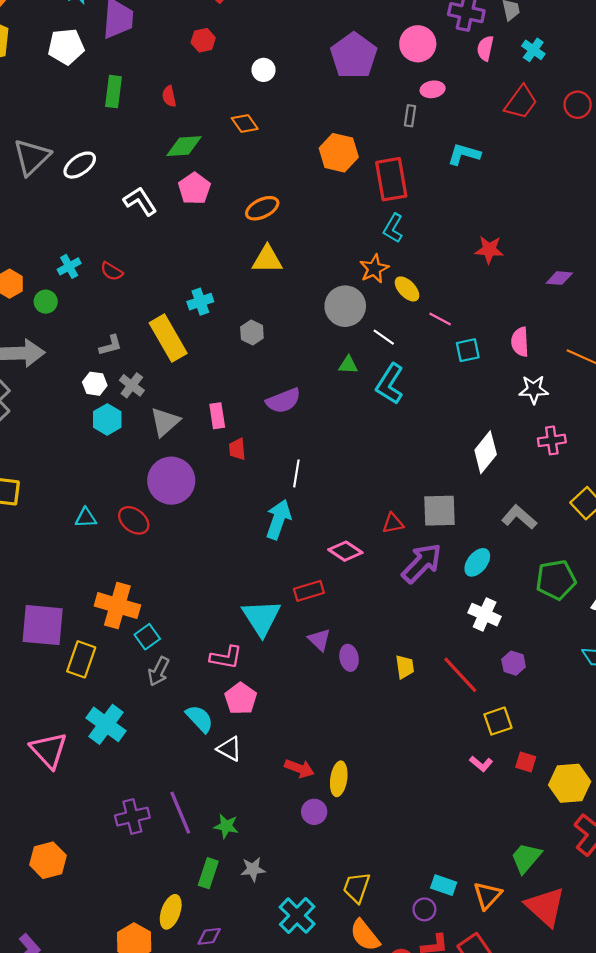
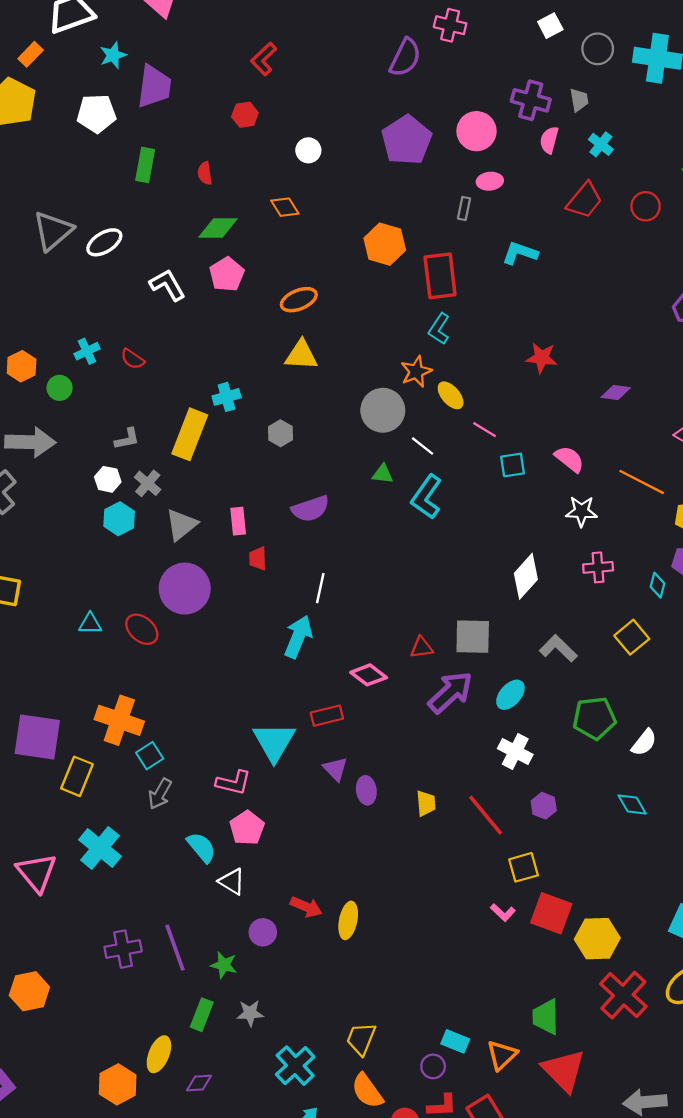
yellow rectangle: (168, 338) -> (190, 434), turned 48
pink semicircle: (520, 342) -> (569, 459), turned 128
red square: (526, 762) -> (551, 913), size x1.8
purple circle: (314, 812) -> (263, 932), moved
green trapezoid: (526, 858) -> (546, 1017), turned -44

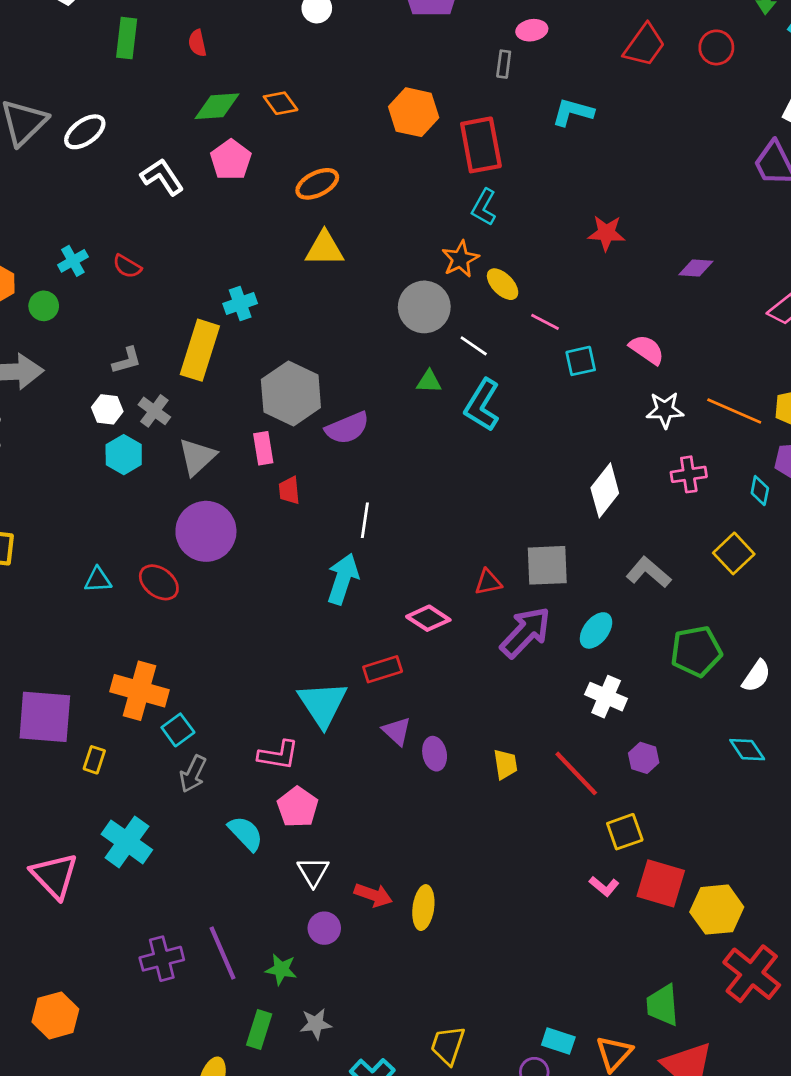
orange diamond: (285, 207) -> (281, 103), moved
gray hexagon: (280, 433) -> (291, 393), moved, size x2.0
orange line: (642, 482) -> (734, 411), moved
yellow rectangle: (77, 776) -> (94, 760), size x0.6
white triangle: (232, 882) -> (313, 872), moved, turned 32

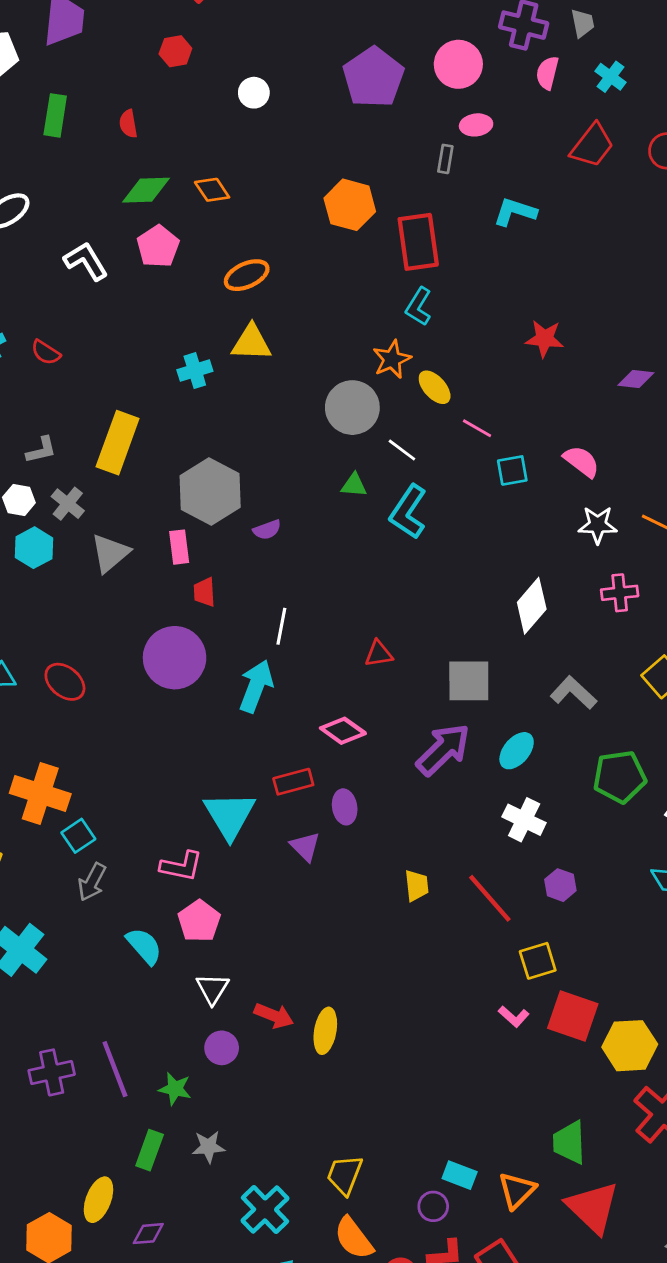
cyan cross: (240, 303) -> (195, 371), moved
purple semicircle: (347, 428) -> (267, 530), size x0.6
purple circle: (206, 531) -> (175, 658), moved
red triangle: (488, 582) -> (379, 654), moved
purple ellipse: (435, 754) -> (345, 807), moved

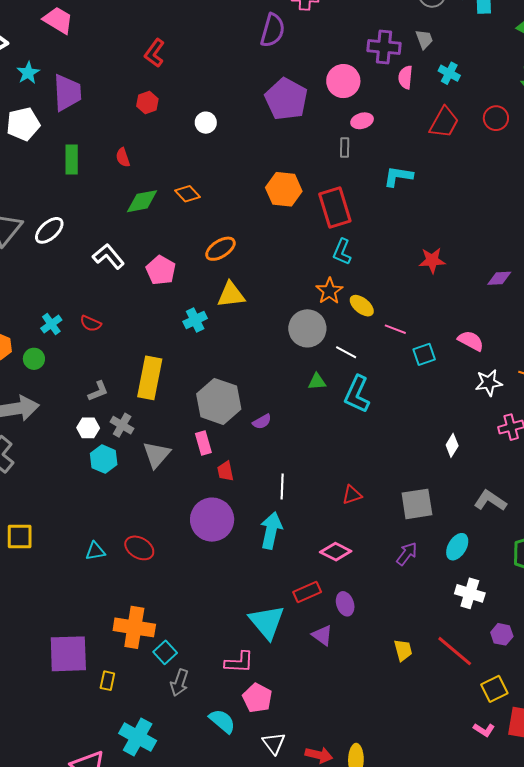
pink pentagon: (158, 246) -> (161, 270), moved
white diamond: (532, 606) -> (452, 445), size x0.6
purple arrow: (443, 750) -> (407, 554), size x0.6

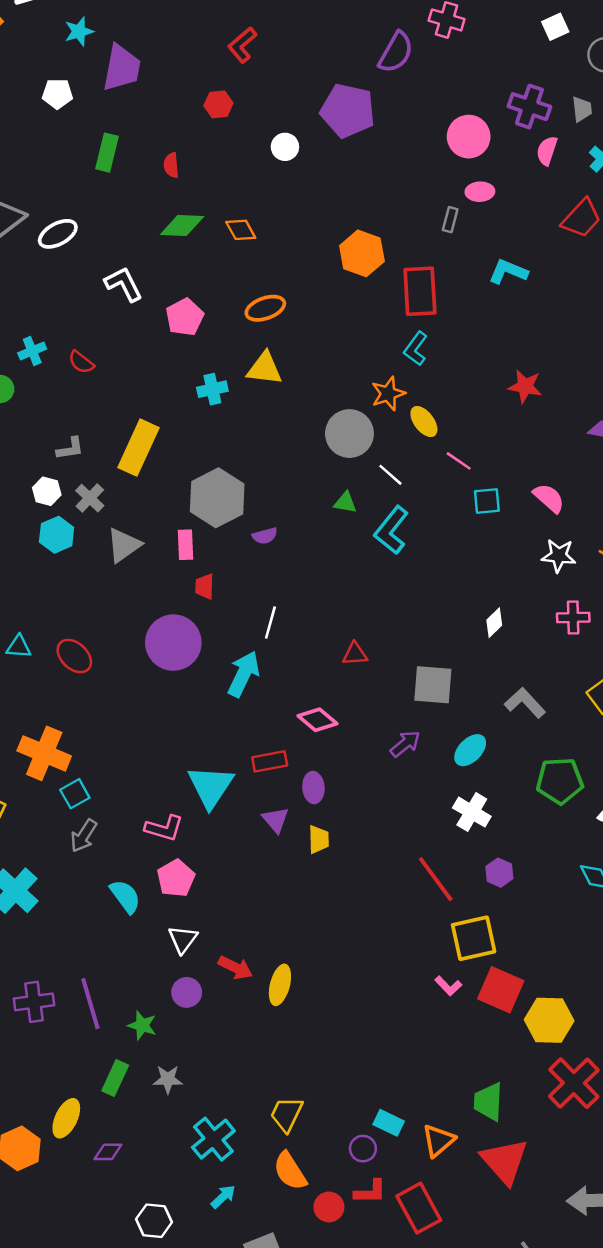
purple pentagon: (286, 99) -> (348, 111), moved, turned -30
white pentagon: (23, 124) -> (57, 94), size x0.7
yellow trapezoid: (403, 650) -> (319, 839), moved
yellow square: (494, 689) -> (474, 938), size x1.4

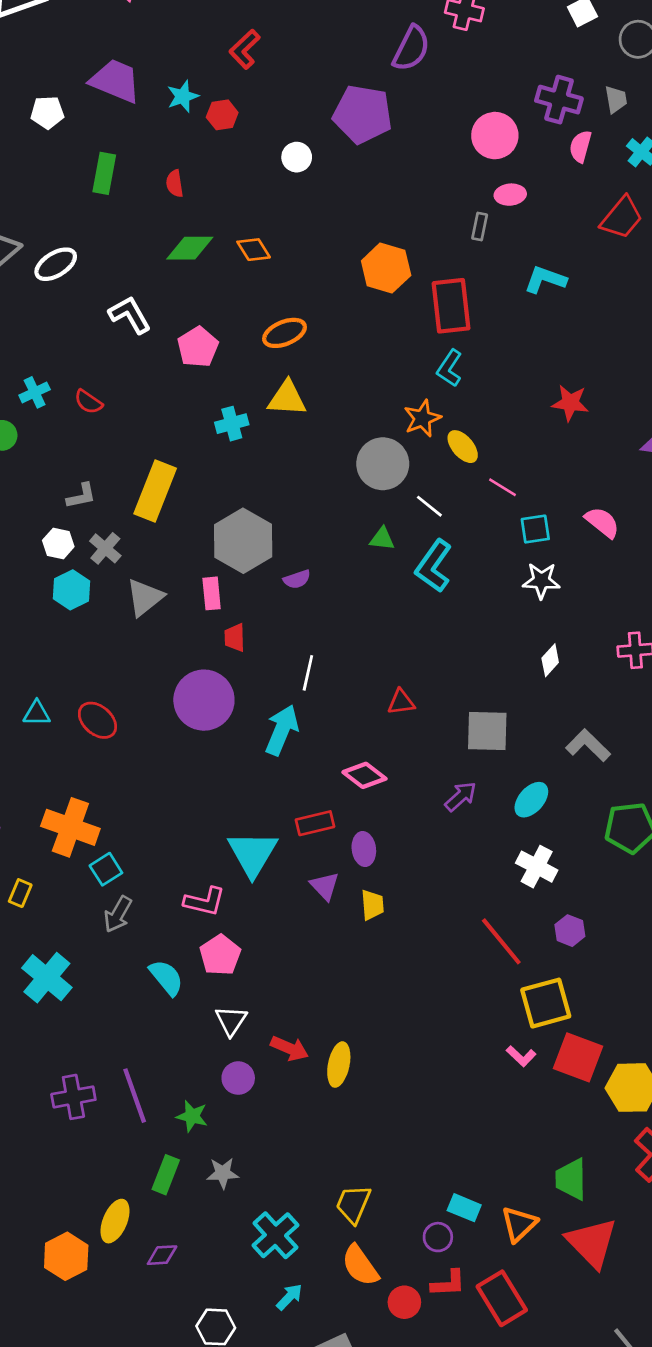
cyan star: (79, 31) -> (183, 96), moved
purple trapezoid: (122, 68) -> (115, 81), turned -75
white star: (559, 556) -> (541, 581), moved

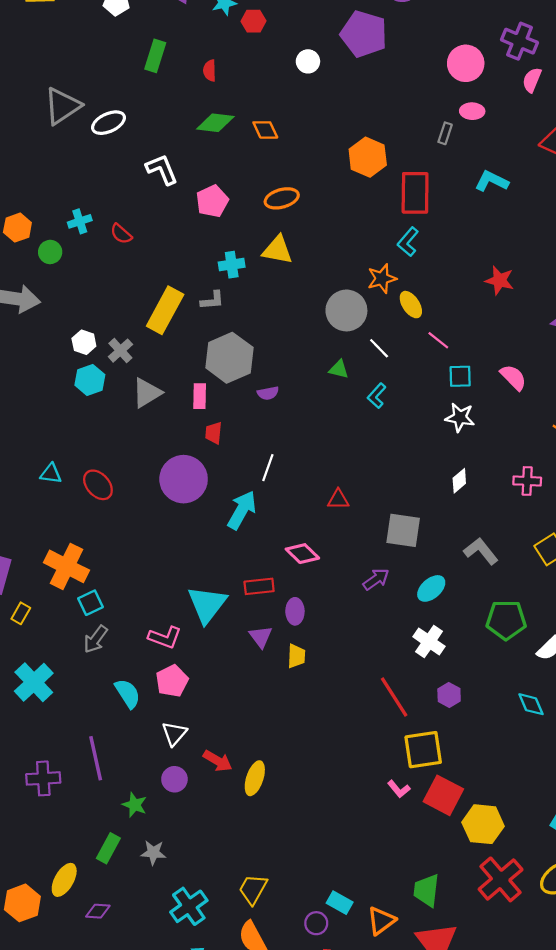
gray L-shape: (81, 496) -> (212, 300), moved
cyan L-shape: (434, 566) -> (377, 396), size x0.6
purple line: (135, 1096) -> (96, 758), moved

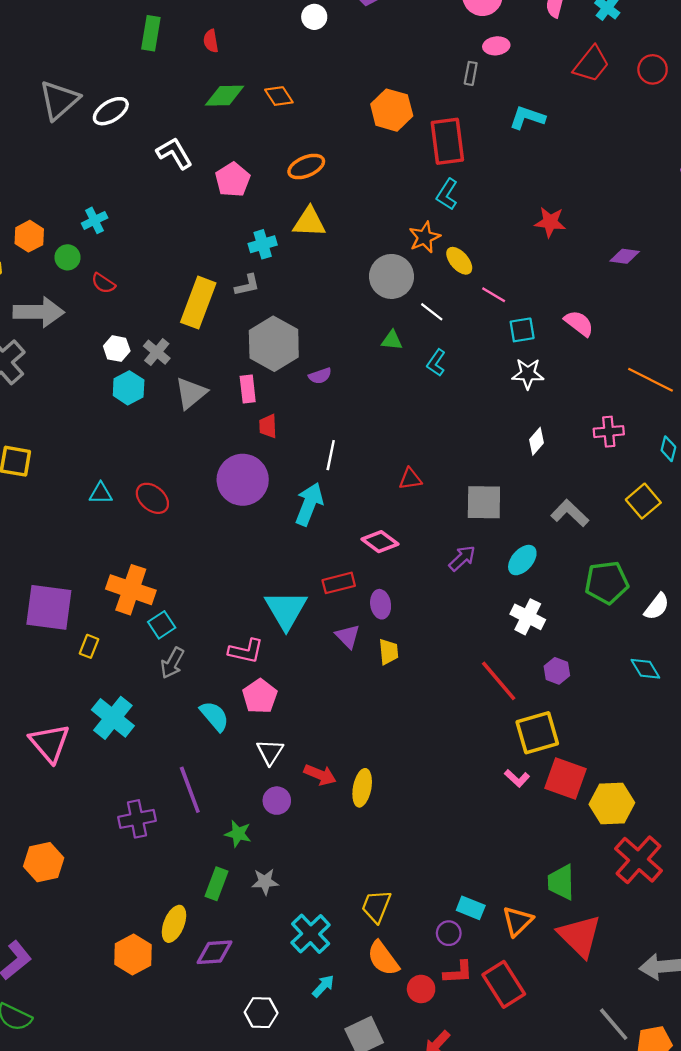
red semicircle: (121, 234) -> (103, 283), moved
purple diamond: (98, 911) -> (214, 952), size x1.4

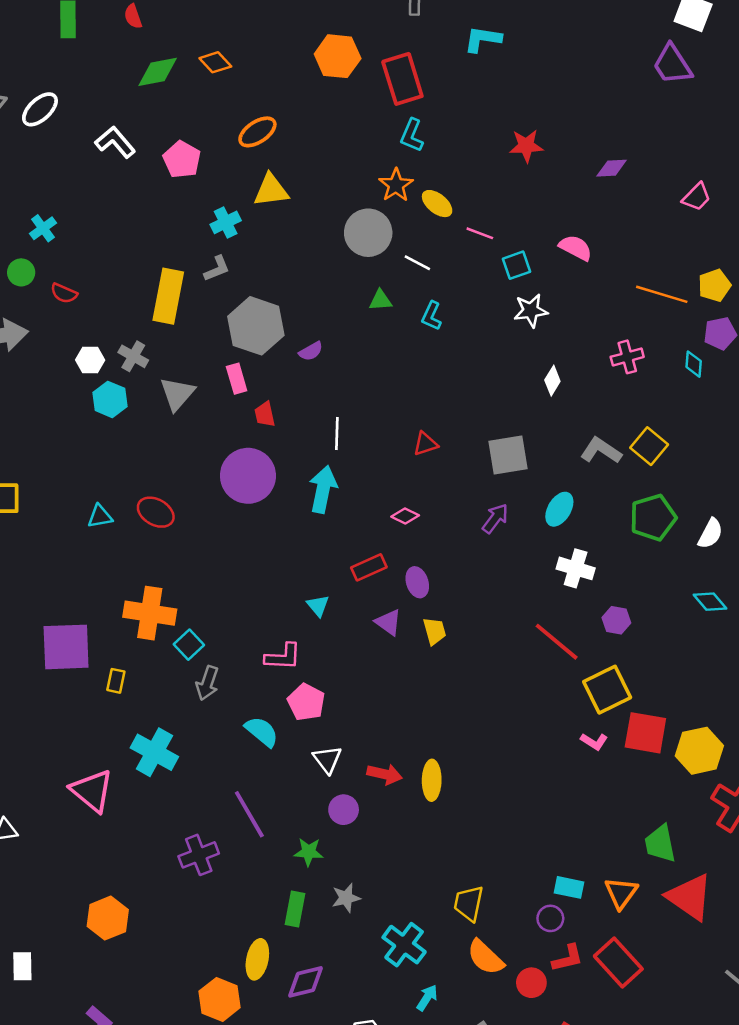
yellow square: (643, 501) -> (649, 446), moved
pink diamond: (380, 542) -> (405, 516), size x0.7
cyan triangle: (286, 610) -> (318, 606), size x0.5

